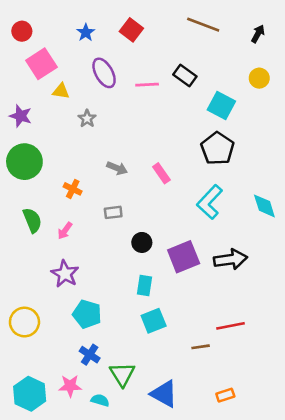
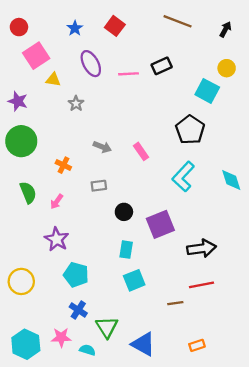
black rectangle: (185, 76) -> (162, 66), turned -60
cyan square: (221, 105) -> (207, 91), moved
black arrow: (231, 259) -> (202, 248), moved

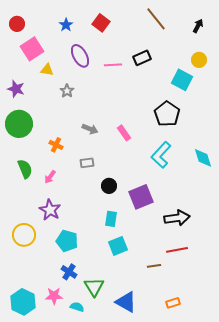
brown line: (178, 21) -> (156, 19), turned 30
yellow circle: (21, 281) -> (24, 235), moved

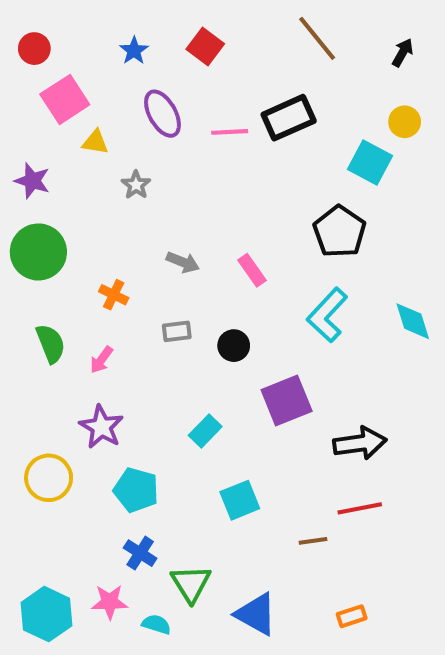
black rectangle: (142, 58) -> (289, 118), size x1.4
black circle: (109, 186) -> (234, 346), moved
cyan rectangle: (111, 219) -> (205, 431), moved, turned 35

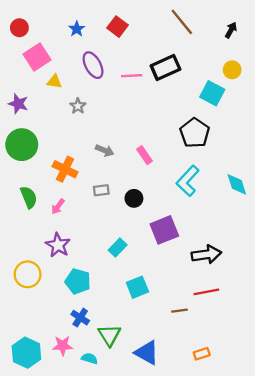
orange cross: (114, 295) -> (65, 169), size x1.5

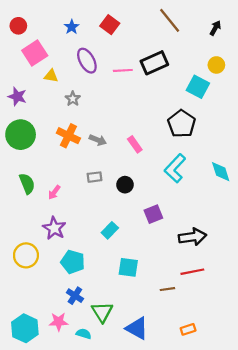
orange cross: (65, 169) -> (68, 136), moved
purple square: (164, 230) -> (153, 214), size x0.7
cyan square: (137, 287) -> (128, 267), turned 30

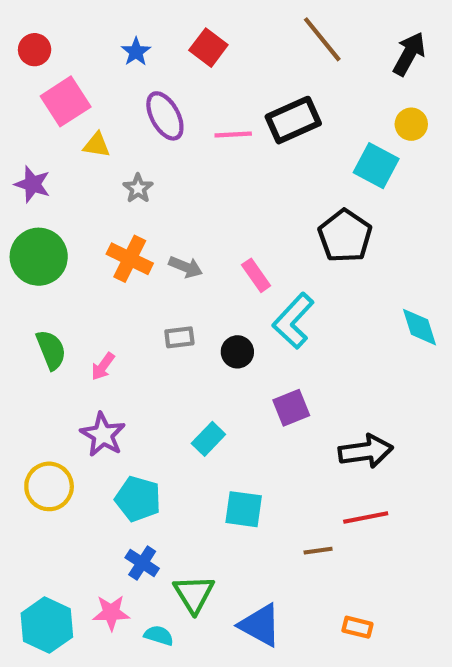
black arrow: (215, 28) -> (409, 54), size x1.5
cyan L-shape: (175, 168) -> (293, 321), moved
orange rectangle: (188, 329) -> (357, 627), turned 32

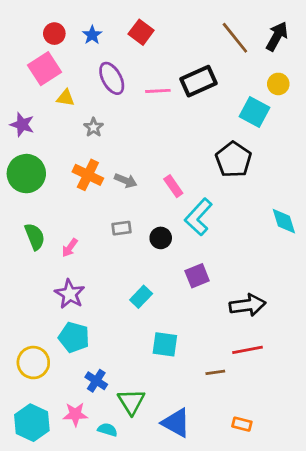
brown line: (322, 39) -> (235, 38), moved
red circle: (35, 50) -> (54, 34), moved
yellow circle: (49, 486) -> (33, 363), moved
cyan pentagon: (138, 499) -> (74, 337), moved

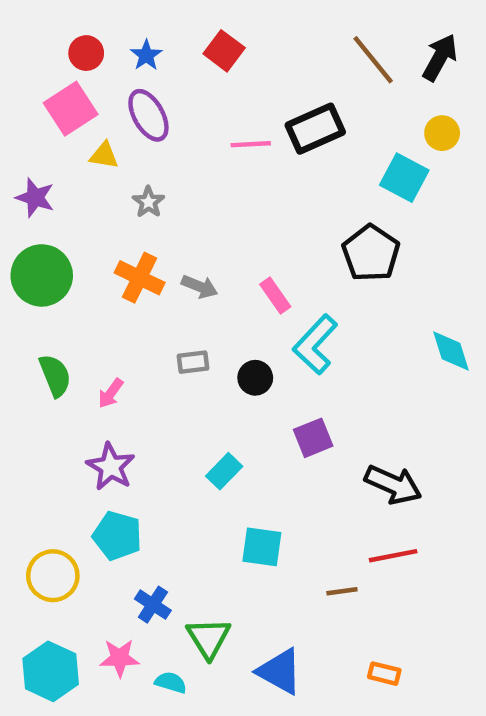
purple ellipse: (112, 78) -> (148, 115), moved
black arrow: (247, 305) -> (393, 485), turned 32

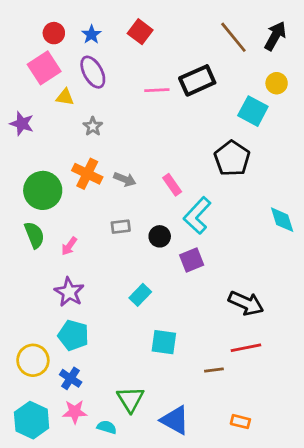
green circle: (42, 275) -> (43, 190), moved
purple square: (313, 438) -> (192, 260), moved
blue cross: (153, 605) -> (71, 378), moved

